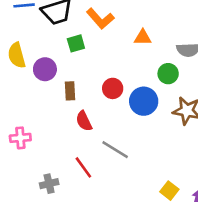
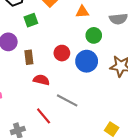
green circle: (168, 74) -> (94, 35), moved
red semicircle: (84, 121) -> (41, 80), turned 133

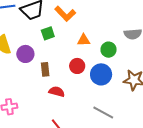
orange triangle: (82, 12) -> (84, 40), moved
gray line: (67, 100) -> (103, 112), moved

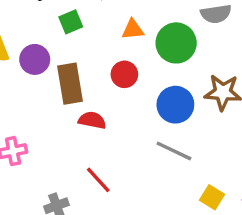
green circle: (109, 50) -> (176, 43), size x1.5
brown rectangle: (45, 69) -> (70, 84), size x1.6
blue circle: (101, 74) -> (175, 105), moved

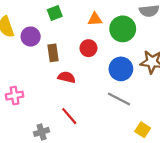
brown rectangle: (70, 84) -> (53, 53), size x0.7

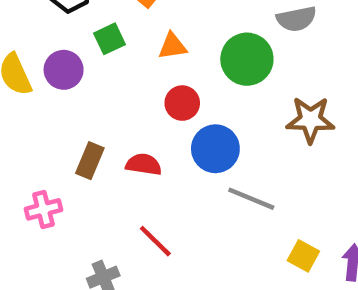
orange triangle: (95, 19) -> (172, 46), moved
purple circle: (31, 37) -> (64, 70), moved
brown rectangle: (53, 53) -> (90, 161), moved, turned 35
blue circle: (121, 69) -> (215, 149), moved

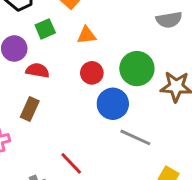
green circle: (247, 59) -> (137, 69), moved
red semicircle: (144, 164) -> (38, 70), moved

